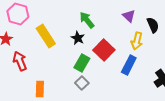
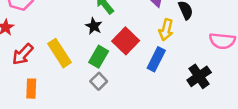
yellow rectangle: (46, 36) -> (59, 53), moved
red arrow: (20, 61) -> (23, 54), turned -114
orange rectangle: (40, 89) -> (31, 89), moved

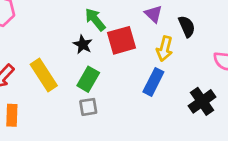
red square: (126, 41) -> (122, 40), moved, turned 30
gray square: (99, 81) -> (88, 107), turned 35

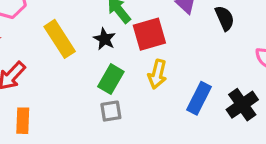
yellow arrow: (165, 49) -> (157, 74), moved
yellow rectangle: (44, 75) -> (60, 39), moved
blue rectangle: (153, 82) -> (199, 98), moved

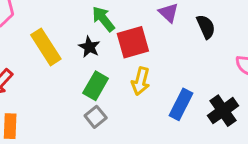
gray square: (111, 111) -> (96, 117), turned -30

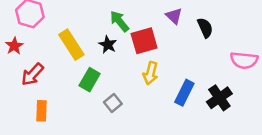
green rectangle: (96, 86) -> (90, 80), moved

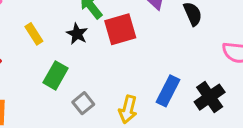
yellow rectangle: (71, 45) -> (34, 34), size x0.6
yellow arrow: (151, 73) -> (128, 109), moved

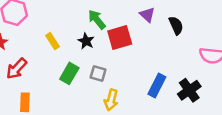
gray square: (83, 103) -> (98, 73), moved, turned -35
yellow arrow: (128, 109) -> (111, 100), moved

